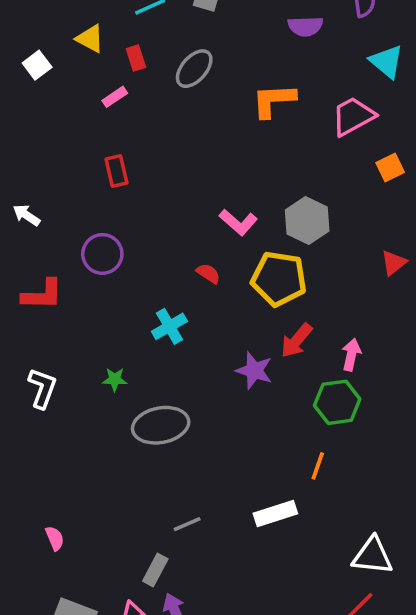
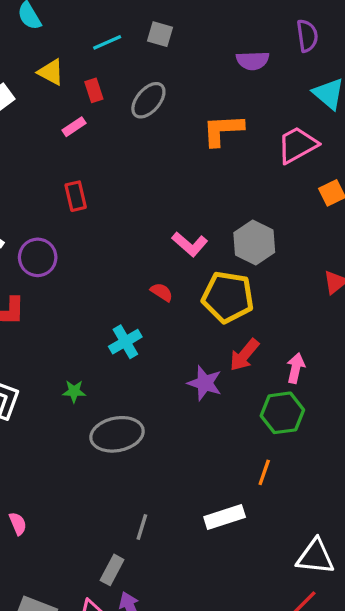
purple circle: (102, 254) -> (38, 257), moved
gray line: (187, 524) -> (142, 527), turned -50
pink semicircle: (55, 538) -> (18, 524), moved

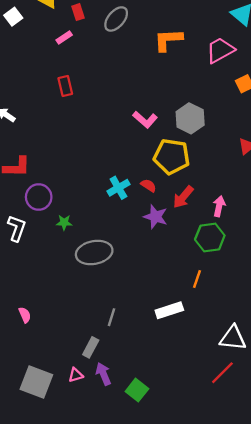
purple circle: (38, 257) -> (39, 197), moved
red semicircle: (162, 292) -> (148, 185), moved
cyan cross: (125, 342) -> (118, 188), moved

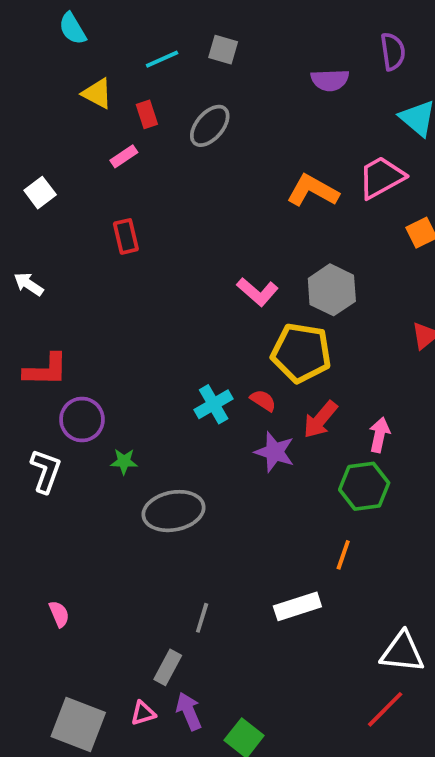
white square: (13, 17) -> (40, 193), moved
orange L-shape: (168, 40) -> (313, 191), moved, turned 32

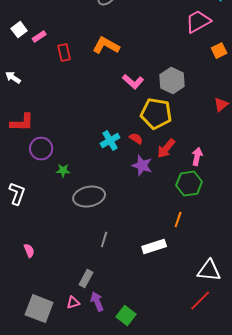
pink rectangle: (124, 156) -> (39, 37), moved
orange L-shape: (313, 191) -> (106, 46), moved
white L-shape: (46, 471) -> (17, 194), moved
gray line: (202, 618) -> (104, 240), moved

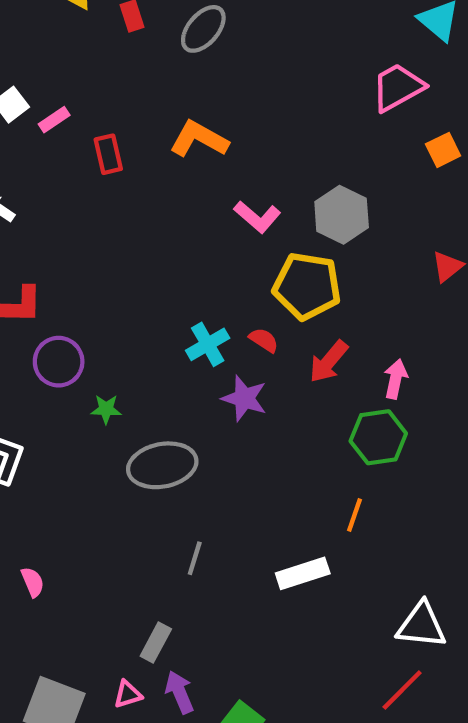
purple star: (142, 166) -> (244, 398), moved

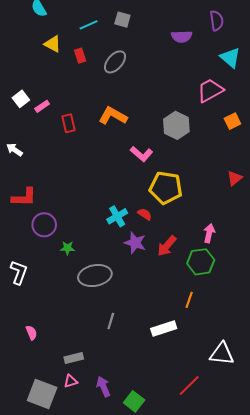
gray hexagon: (342, 215) -> (176, 125), moved
red arrow: (329, 362) -> (167, 246), moved
gray rectangle: (156, 642) -> (74, 358), moved, turned 48
red line: (402, 690) -> (189, 386), moved
pink triangle: (128, 694) -> (71, 381), moved

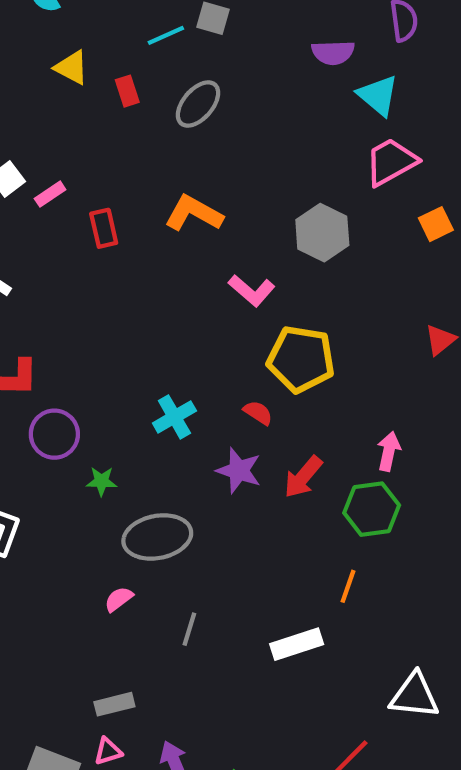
cyan line: (89, 25) -> (166, 35), moved
cyan triangle: (230, 58) -> (378, 95), moved
cyan cross: (117, 216) -> (174, 417), moved
pink semicircle: (31, 333) -> (119, 599), moved, turned -104

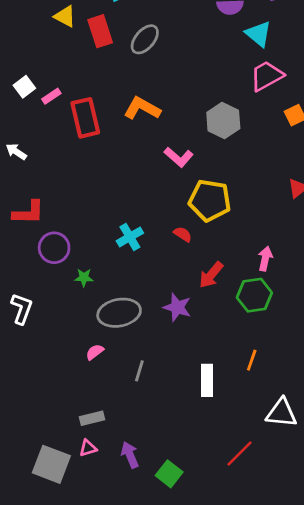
red rectangle: (127, 91) -> (100, 31), size x1.6
red rectangle: (104, 228) -> (85, 118), size x1.6
purple star: (239, 471) -> (177, 307), moved
orange line: (348, 586) -> (252, 360), moved
white rectangle: (297, 644) -> (207, 380), turned -72

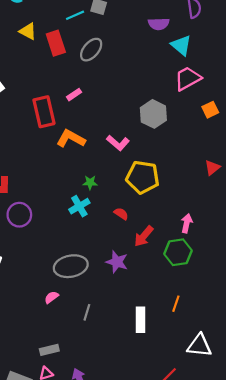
pink rectangle: (51, 96) -> (74, 95), moved
orange L-shape: (142, 108) -> (71, 139), moved
red semicircle: (183, 234) -> (121, 214), moved
green star: (84, 278) -> (90, 183), moved

